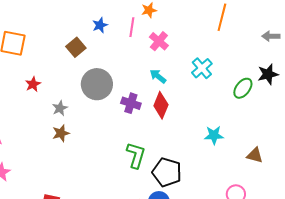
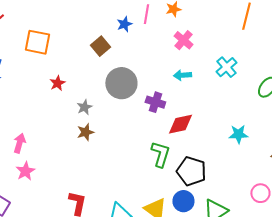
pink line: (132, 27) -> (146, 14), moved
cyan arrow: (158, 76) -> (182, 75), turned -42
red diamond: (161, 105) -> (180, 124), moved, turned 56

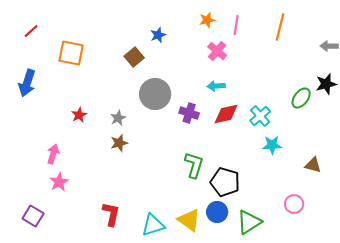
pink line: (146, 14) -> (236, 25), moved
cyan cross: (226, 67) -> (260, 116), moved
red star: (57, 83) -> (79, 115), moved
red diamond: (180, 124) -> (226, 114), moved

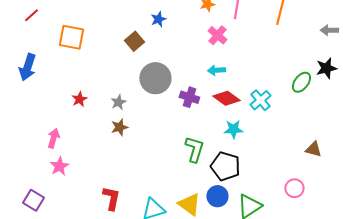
red diamond: (226, 114) -> (226, 98), turned 48
cyan star: (272, 145) -> (233, 129), moved

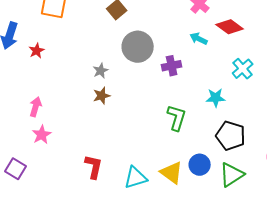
cyan arrow: (216, 70) -> (199, 39), turned 30
purple cross: (189, 97) -> (172, 66), turned -30
red diamond: (226, 98) -> (230, 27), moved
red star: (79, 99) -> (37, 51), moved
black pentagon: (225, 166) -> (231, 136), moved

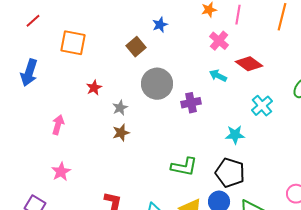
red star: (37, 51) -> (94, 88), moved
pink arrow: (36, 107) -> (58, 125), moved
green L-shape: (177, 118) -> (184, 167), moved, turned 84
black pentagon: (231, 136) -> (230, 173), moved

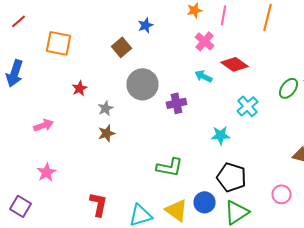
pink arrow: (58, 125) -> (44, 125), turned 54
black pentagon: (230, 173) -> (232, 177), moved

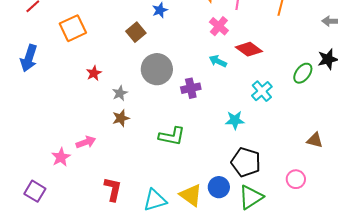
orange square: (58, 43) -> (73, 28), turned -36
pink arrow: (44, 125) -> (86, 142), moved
green L-shape: (170, 167) -> (172, 136), moved

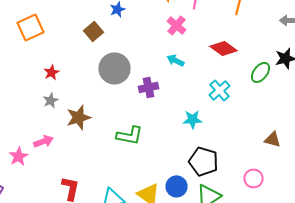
red diamond: (249, 49) -> (224, 48), moved
gray star: (120, 93) -> (50, 100), moved
brown star: (121, 118) -> (78, 117), size x1.4

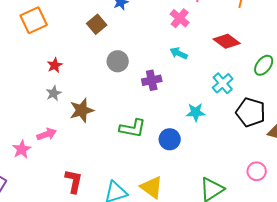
gray circle: (114, 68) -> (118, 61), size x0.7
black pentagon: (204, 161) -> (251, 112), moved
blue circle: (176, 186) -> (170, 139), moved

